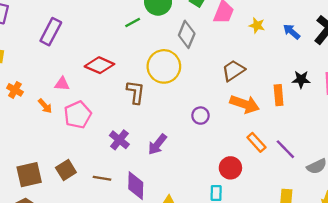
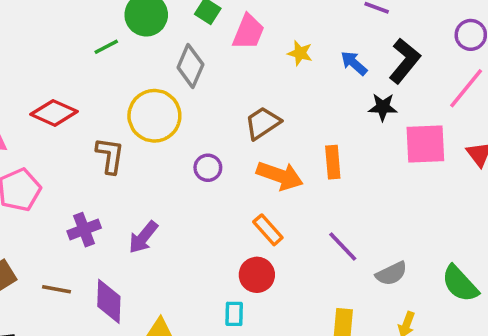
black star: (301, 79) -> (383, 107), moved
purple circle: (200, 116) -> (208, 168), moved
purple cross: (119, 140) -> (84, 230), turned 30
orange rectangle: (256, 142) -> (268, 230), moved

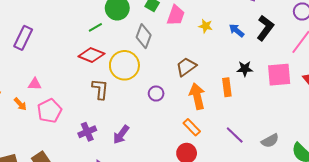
black star: (383, 107) -> (245, 69), moved
red diamond: (54, 113) -> (91, 55), moved
orange arrow: (280, 176) -> (197, 96), turned -120
gray semicircle: (391, 274) -> (270, 141), moved

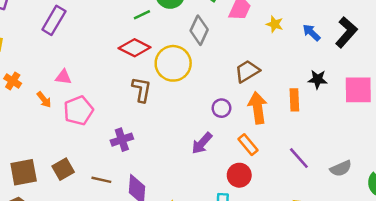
purple circle: (156, 94) -> (221, 108), moved
purple arrow: (121, 135) -> (202, 143), moved

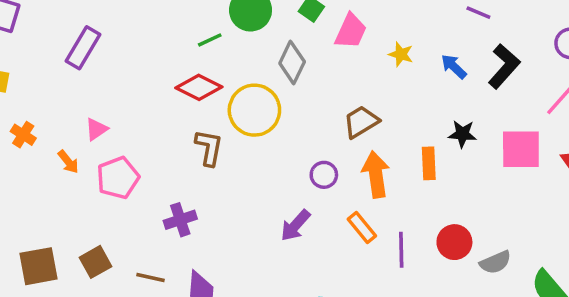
pink triangle: (63, 77) -> (96, 129), turned -42
purple line: (299, 158) -> (401, 250), moved, turned 40
red circle: (239, 175) -> (454, 242), moved

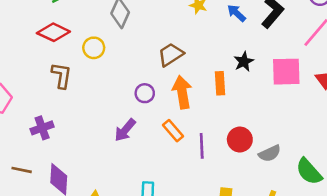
yellow circle: (254, 110) -> (94, 48), size x0.6
black star: (462, 134) -> (244, 62), turned -30

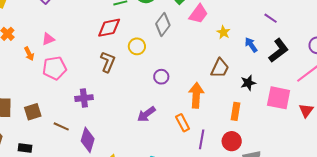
red diamond: (53, 32) -> (109, 28), turned -50
brown trapezoid: (171, 54) -> (220, 68), moved, turned 135
orange rectangle: (220, 83) -> (235, 111), moved
purple circle: (145, 93) -> (161, 77), moved

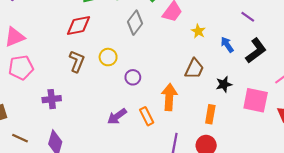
pink triangle: (48, 39) -> (15, 37), size x1.5
yellow circle: (137, 46) -> (108, 57), moved
orange rectangle: (183, 123) -> (147, 116), moved
brown line: (61, 126) -> (20, 138), moved

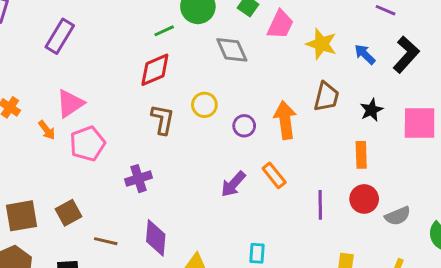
gray diamond: (135, 23) -> (232, 50), turned -50
yellow star: (198, 31) -> (321, 44), size x1.5
orange arrow: (169, 97) -> (285, 120), moved

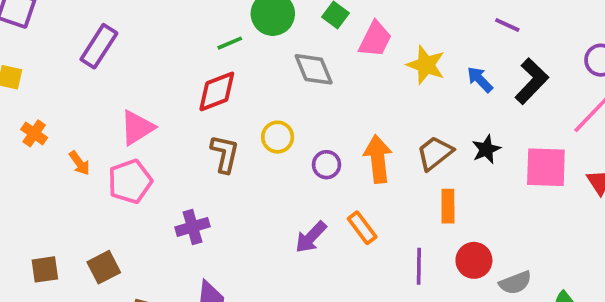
brown trapezoid: (326, 97) -> (435, 153), moved, turned -144
pink triangle: (70, 103) -> (137, 128), moved
orange rectangle: (361, 155) -> (448, 206), moved
brown square: (21, 216) -> (45, 269), size x0.7

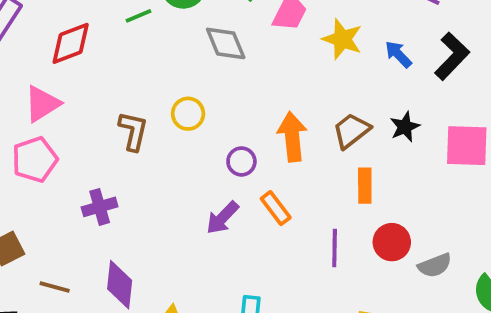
red diamond: (217, 91) -> (71, 43), moved
purple circle: (327, 165) -> (241, 161), moved

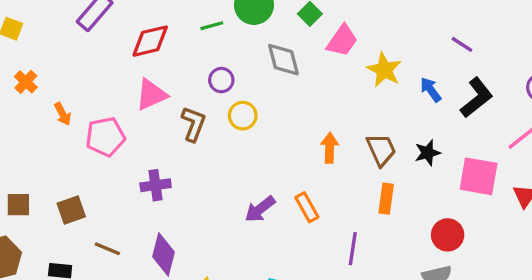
pink triangle: (42, 104) -> (151, 95), moved
brown trapezoid: (351, 131) -> (381, 150), turned 96
orange arrow: (292, 137) -> (330, 148), size x0.7
purple circle: (241, 161) -> (221, 80), moved
red circle: (392, 242) -> (448, 235), moved

